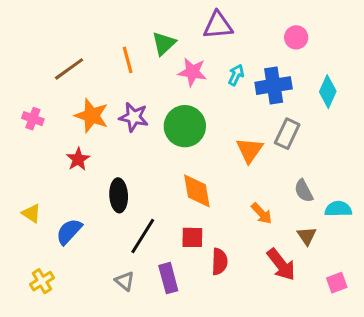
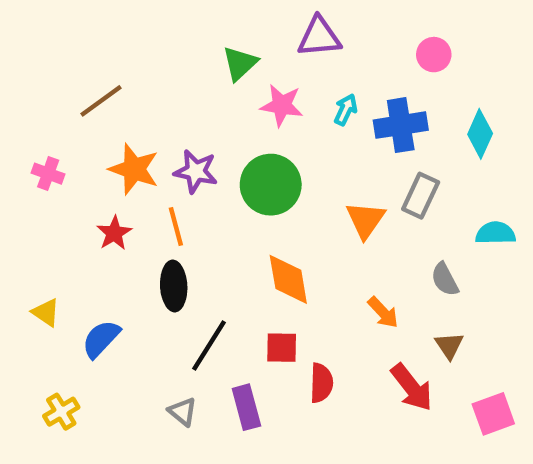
orange line: (128, 60) -> (176, 226), moved
cyan semicircle: (338, 209) -> (495, 233), moved
pink square: (337, 283) -> (493, 414), size x1.4

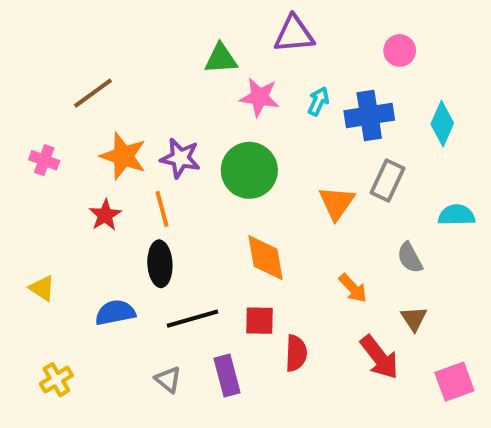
green triangle: (240, 63) -> (221, 59), turned 39
blue semicircle: (101, 339) -> (115, 313), moved, turned 36
black line: (209, 346) -> (192, 319), turned 42

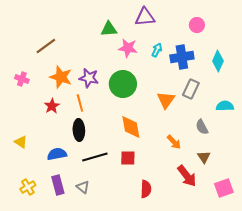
red semicircle: (296, 353) -> (146, 189), moved
purple rectangle: (227, 375) -> (58, 185), moved

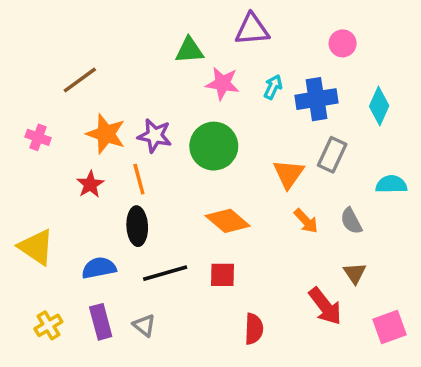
orange diamond: (131, 127) -> (228, 221), turned -40
yellow triangle: (21, 142) -> (36, 247), size x1.6
orange arrow: (174, 142) -> (306, 221), moved

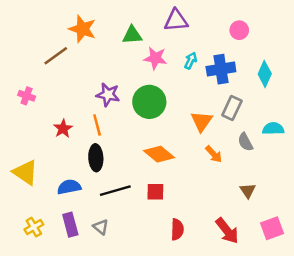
orange star: (106, 134) -> (82, 29), moved
gray semicircle: (351, 221) -> (245, 142), moved
red arrow: (325, 306) -> (227, 231), moved

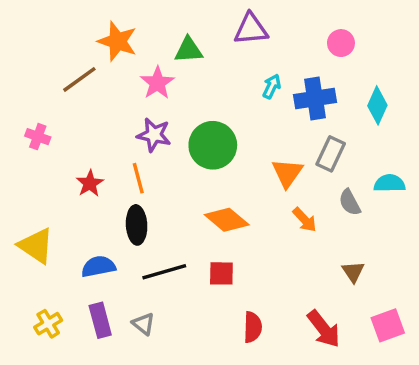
pink star: (155, 58) -> (157, 83), moved, turned 30

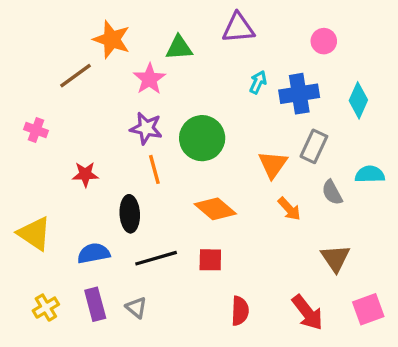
orange line: (138, 178) -> (154, 169), moved
red star: (90, 183) -> (85, 174), turned 30
brown triangle: (353, 272) -> (335, 258), size x1.4

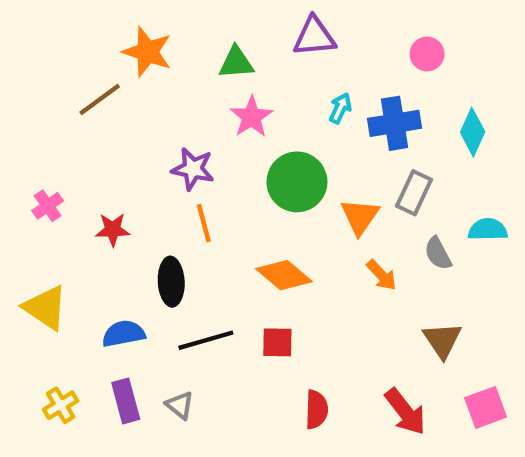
pink star: (149, 79) -> (251, 117), moved
pink cross: (36, 130) -> (48, 206), moved, turned 35
green circle: (202, 138) -> (297, 182), moved

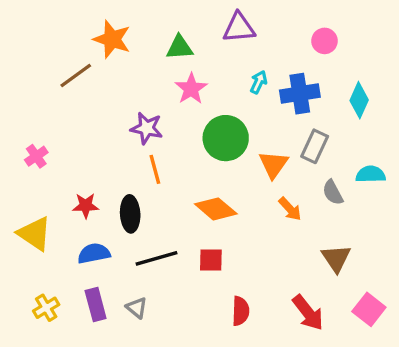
red star: (113, 230) -> (86, 206), moved
pink square: (486, 407) -> (369, 309), turned -32

